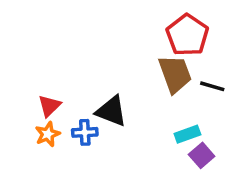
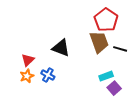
black triangle: (111, 111) -> (61, 48), moved
blue cross: (85, 132) -> (48, 75), turned 32

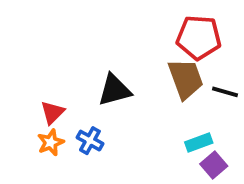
red pentagon: (106, 20) -> (199, 37), turned -30
black triangle: (61, 48) -> (114, 90), turned -36

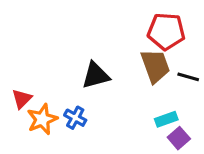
red triangle: (52, 112) -> (22, 99), moved
orange star: (51, 142) -> (42, 119), size x1.4

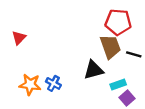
black triangle: (96, 75) -> (94, 70), moved
red triangle: (22, 99) -> (19, 38), moved
orange star: (42, 119) -> (30, 85), turned 30

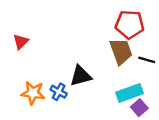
black triangle: (94, 70) -> (81, 76), moved
cyan rectangle: (118, 85) -> (130, 93), size x1.5

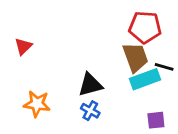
blue cross: (59, 92) -> (90, 111), moved
cyan rectangle: (130, 93) -> (145, 79), moved
purple square: (139, 108) -> (156, 120), turned 35

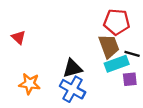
red triangle: (23, 46) -> (18, 37), turned -32
blue cross: (90, 111) -> (73, 89), size x1.6
purple square: (156, 120) -> (130, 79), moved

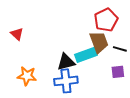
red pentagon: (117, 22) -> (106, 20), turned -30
cyan rectangle: (117, 64) -> (86, 55), moved
blue cross: (73, 89) -> (66, 81), turned -35

